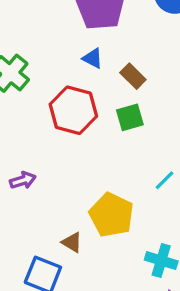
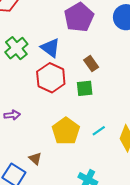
blue triangle: (93, 58) -> (50, 48), moved, size x1.5
yellow pentagon: (111, 215) -> (66, 131), moved

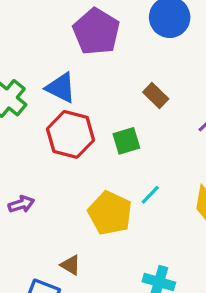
brown rectangle: (91, 64) -> (156, 95), moved
cyan line: (99, 131) -> (150, 195), moved

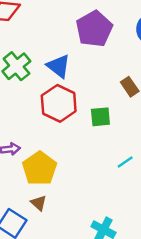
cyan line: (150, 195) -> (125, 162), moved
yellow pentagon: (110, 213) -> (40, 168), moved

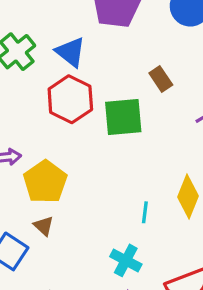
green square: (100, 117) -> (123, 117), size x1.5
cyan line: (125, 162) -> (145, 212), moved, turned -49

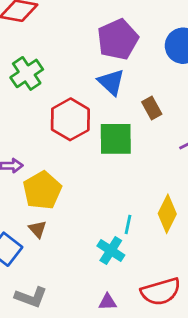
blue triangle: (70, 52) -> (111, 82), moved
cyan cross: (126, 260) -> (111, 251), moved

